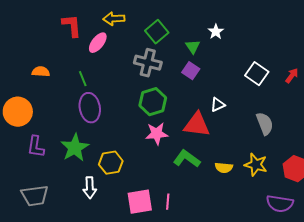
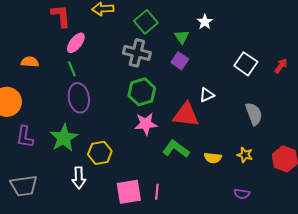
pink ellipse: (98, 43) -> (76, 43), moved
yellow star: (256, 165) -> (245, 155), size x0.7
purple semicircle: (280, 204) -> (242, 194), moved, size x0.6

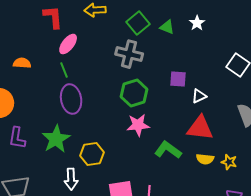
green triangle: (182, 37) -> (167, 27), moved, turned -35
purple square: (180, 61) -> (178, 79), moved, turned -30
red triangle: (186, 115) -> (200, 128), moved
yellow star: (245, 155) -> (229, 162), moved

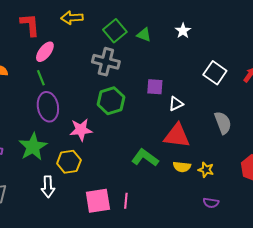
white star: (197, 23) -> (183, 31), moved
pink star: (138, 125) -> (81, 130), moved

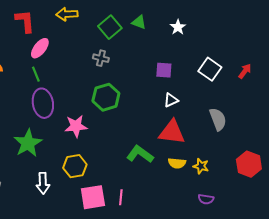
green triangle: (144, 35) -> (139, 22), moved
gray cross: (106, 62) -> (101, 58), size x0.6
purple square: (155, 87) -> (164, 70), moved
yellow hexagon: (69, 162) -> (75, 166), moved

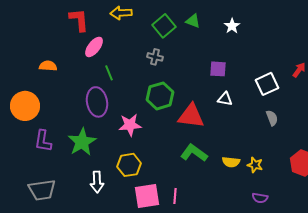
white square: (210, 69) -> (267, 84), moved, turned 30
green line: (36, 74) -> (109, 73), moved
white triangle: (171, 100) -> (225, 99), turned 35
gray semicircle: (218, 119) -> (272, 118), size x0.7
red triangle: (172, 132) -> (191, 116), moved

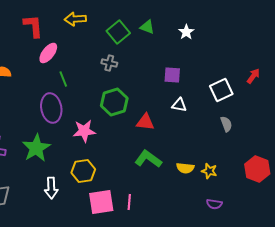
red triangle: (191, 116) -> (145, 122), size x0.7

